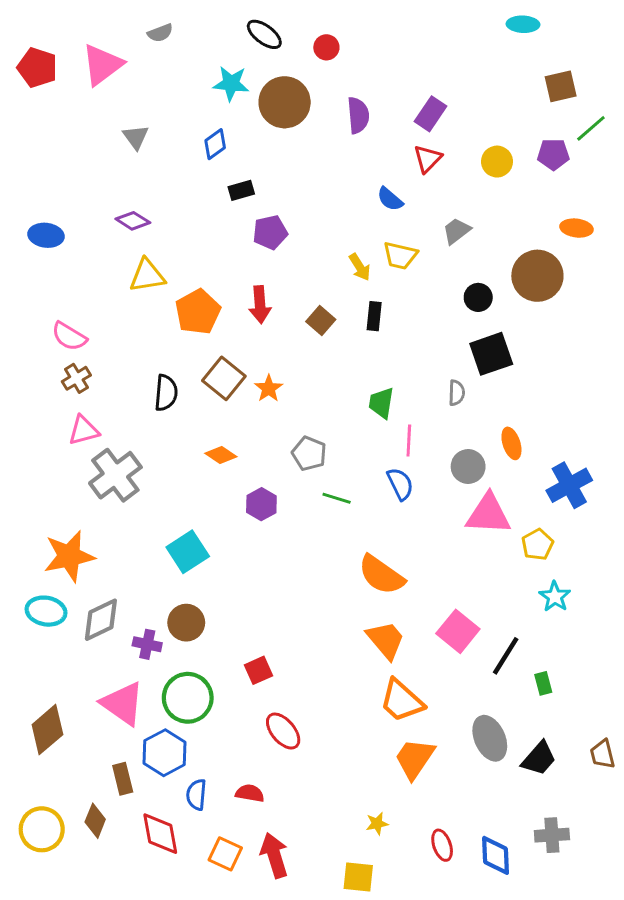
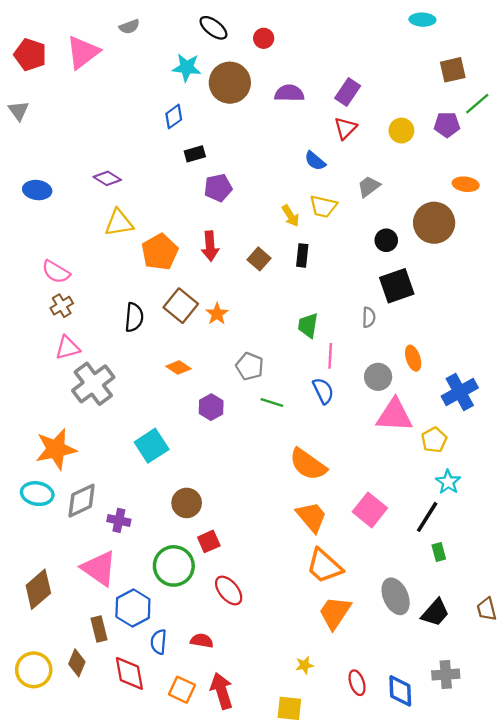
purple semicircle: (358, 115) -> (289, 93), turned -84
gray triangle: (136, 137) -> (19, 111), moved
brown circle: (186, 623) -> (187, 503), moved
black line: (506, 656) -> (427, 517), moved
green circle: (188, 698) -> (174, 566), moved

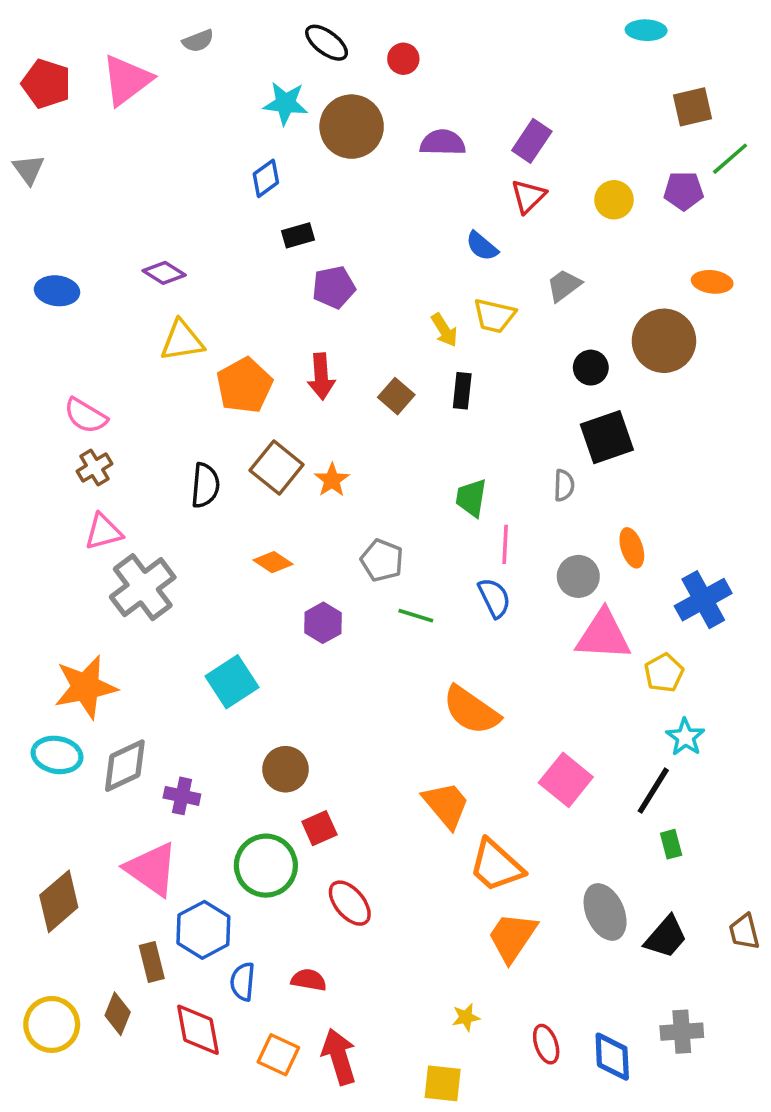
orange trapezoid: (312, 517) -> (446, 805), moved

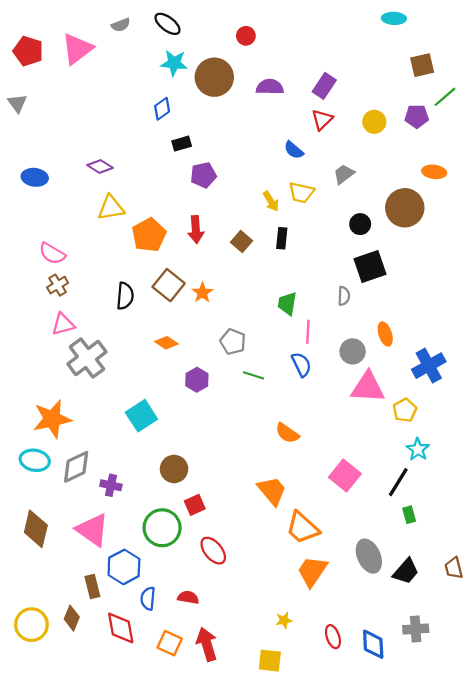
black ellipse: (327, 43) -> (168, 24), moved
orange semicircle: (471, 710) -> (287, 433), size x0.7
brown diamond: (59, 901) -> (36, 529), moved, turned -36

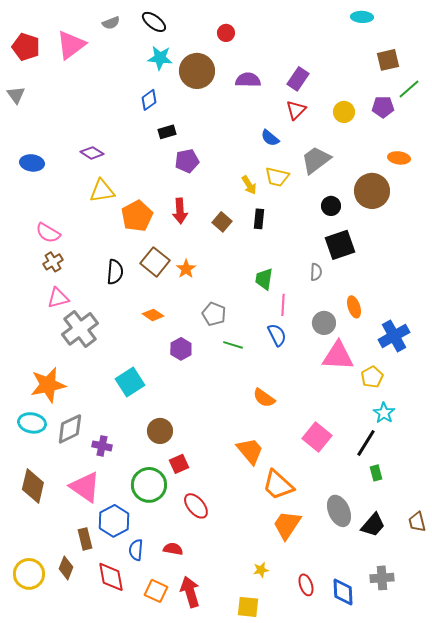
gray trapezoid: (344, 174) -> (316, 160), size x1.5

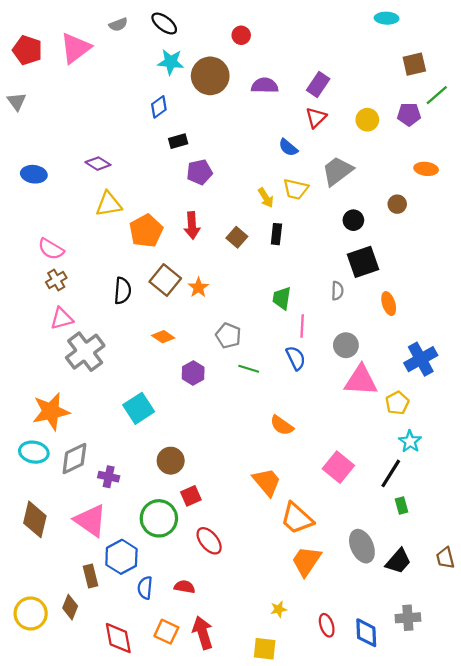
brown circle: (372, 191) -> (397, 204), size x0.5
orange ellipse: (354, 307) -> (389, 304), moved
red diamond: (111, 577) -> (118, 638), moved

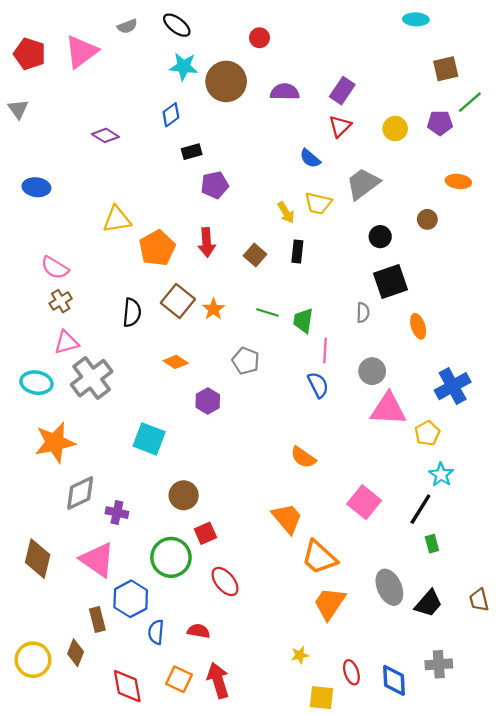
purple diamond: (98, 164) -> (105, 135), moved
green line: (249, 369) -> (268, 313), moved
cyan square: (139, 408) -> (149, 439), turned -36
cyan ellipse: (34, 452) -> (36, 383), moved
yellow square: (265, 649) -> (322, 698), moved

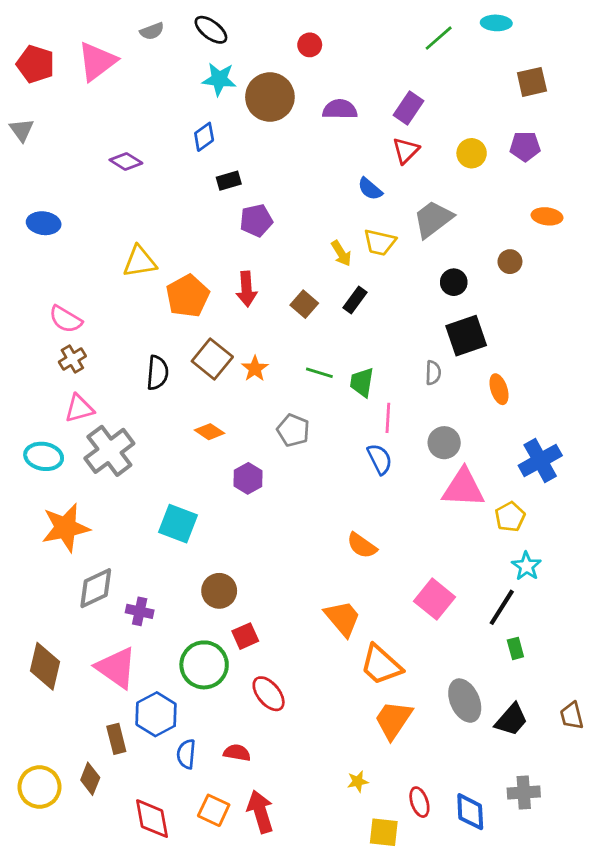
green line: (470, 102) -> (439, 38), moved
black rectangle: (297, 252) -> (355, 300), turned 30

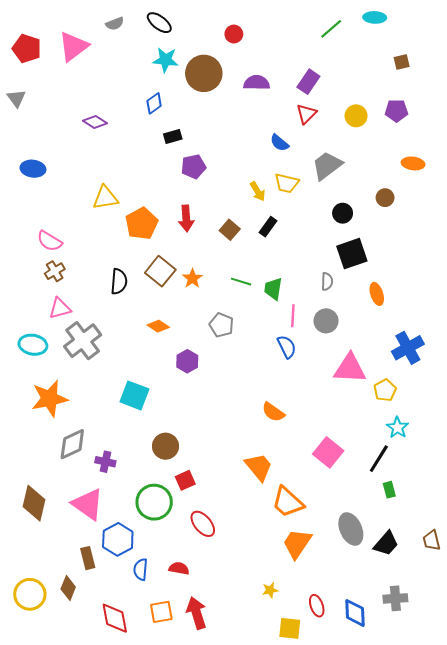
brown square: (532, 82) -> (402, 62), size x0.7
gray circle: (444, 443) -> (326, 321), moved
orange square: (214, 810) -> (161, 612), turned -35

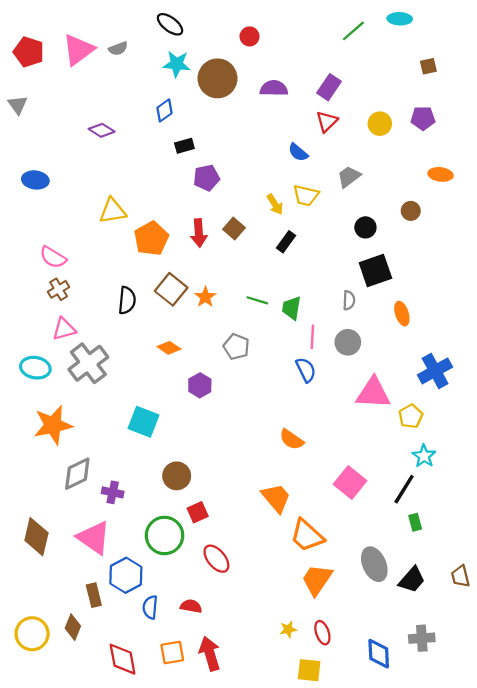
gray semicircle: (115, 24) -> (118, 49), moved
gray trapezoid: (327, 166) -> (349, 177), size x0.7
brown square: (230, 230) -> (234, 229), moved
red ellipse: (317, 606) -> (322, 633), moved

